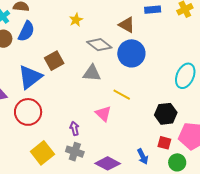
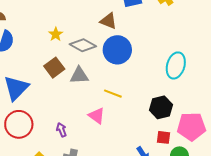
yellow star: (76, 20) -> (56, 34), moved
brown square: (54, 61) -> (54, 68), moved
purple arrow: (74, 128) -> (62, 130), moved

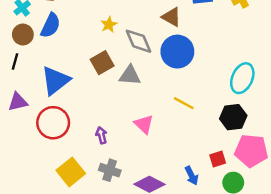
gray diamond: (83, 45) -> (139, 41), turned 30
yellow line: (113, 94) -> (184, 103), moved
black hexagon: (161, 107) -> (233, 117), moved
red square: (164, 137) -> (218, 159), turned -32

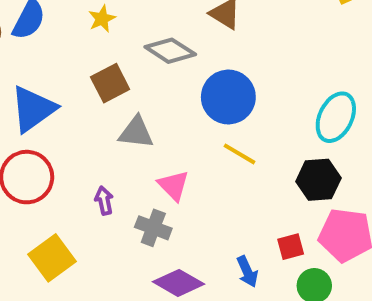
yellow star: (109, 25) -> (102, 19), moved
gray diamond: (139, 41) -> (170, 51), turned -36
blue circle: (177, 52) -> (228, 97), moved
gray triangle: (130, 75) -> (136, 132), moved
gray cross: (110, 170) -> (153, 228), moved

